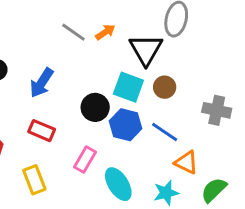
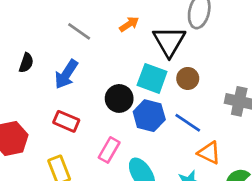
gray line: (73, 32) -> (79, 31), moved

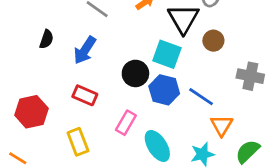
brown circle: (188, 78) -> (213, 41), moved
orange triangle: (209, 153) -> (222, 125), turned 35

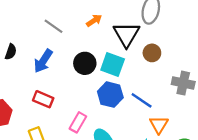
black circle: (135, 73) -> (85, 63), moved

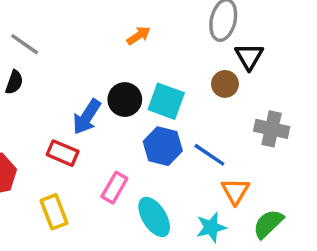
gray line: (54, 26) -> (25, 44), moved
black triangle: (126, 34) -> (249, 56), moved, size x0.7
blue arrow: (43, 61) -> (87, 117), moved

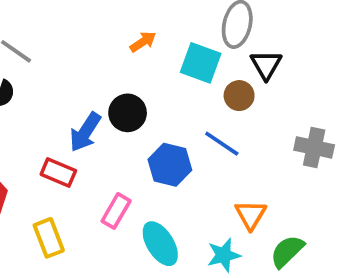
cyan square: (166, 101) -> (201, 63), moved
gray cross: (272, 129) -> (314, 147), moved
blue line: (209, 155) -> (222, 144), moved

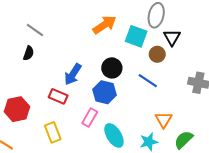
orange arrow: (143, 42) -> (104, 25), size x1.6
black circle: (128, 113) -> (112, 68), moved
blue hexagon: (170, 165) -> (104, 92), moved

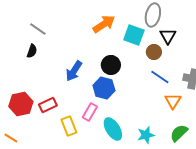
blue line: (148, 81) -> (160, 77), moved
red rectangle: (58, 96) -> (48, 105), moved, turned -48
orange triangle: (164, 120) -> (173, 101), moved
yellow rectangle: (53, 132) -> (69, 126), moved

